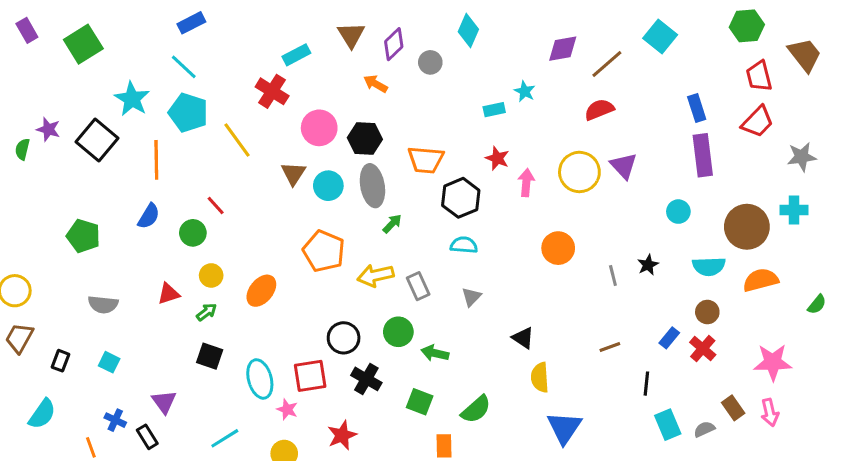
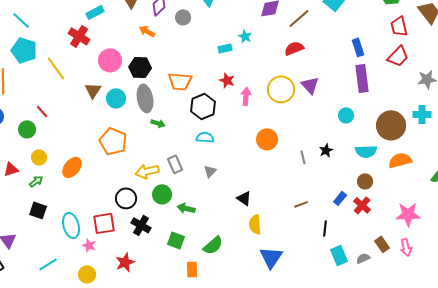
green arrow: (392, 224) -> (158, 123), turned 64
yellow arrow: (376, 275) -> (147, 171), moved

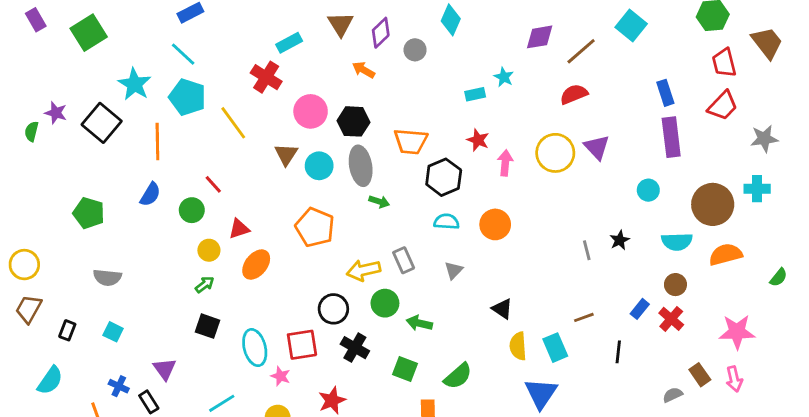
orange circle: (267, 139) -> (495, 224), moved
red triangle: (11, 169) -> (239, 229), moved
cyan rectangle: (339, 255) -> (555, 348), moved

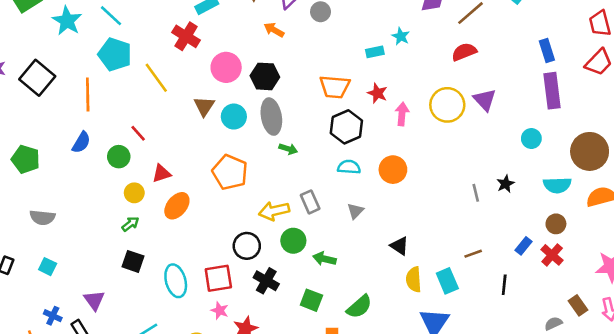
cyan star: (135, 84) -> (67, 21), moved
orange trapezoid: (411, 141) -> (335, 87), moved
pink star: (280, 376) -> (220, 311), moved

